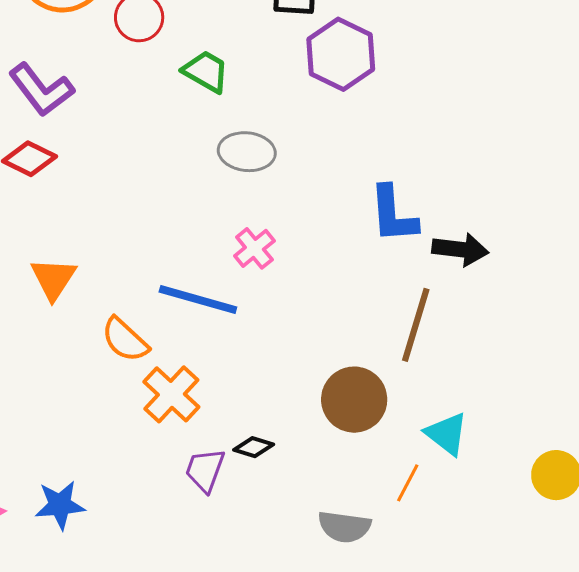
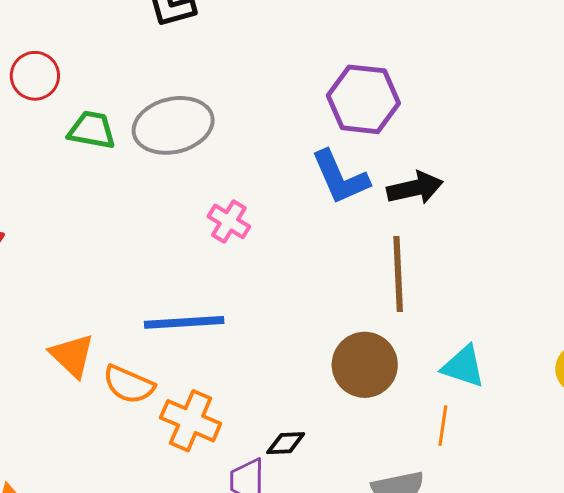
purple hexagon: (341, 54) -> (363, 99), moved
green trapezoid: (206, 72) -> (92, 130), moved
gray ellipse: (247, 152) -> (173, 125), moved, size x1.4
pink cross: (254, 248) -> (229, 221), moved
orange triangle: (53, 279) -> (72, 355), moved

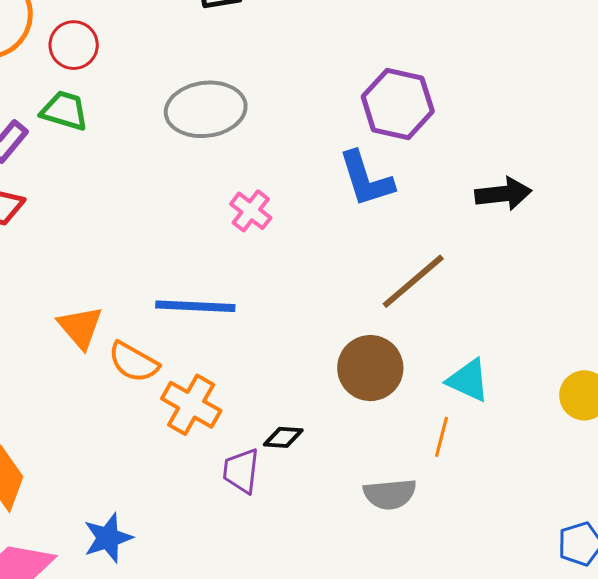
green trapezoid: (92, 130) -> (64, 111), moved
black arrow: (415, 188) -> (503, 194), moved
brown line: (398, 274) -> (413, 281), turned 46

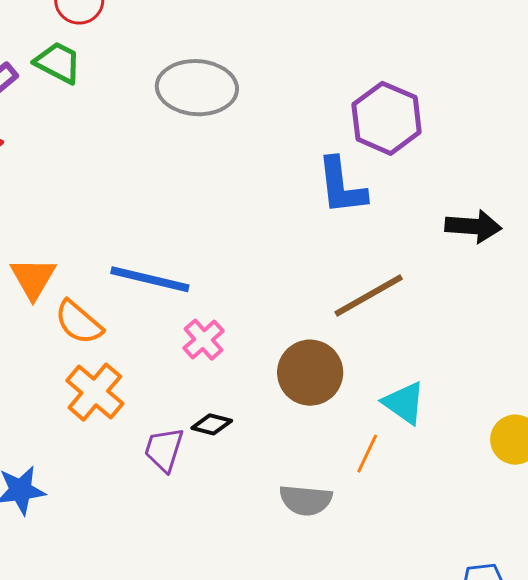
pink cross: (251, 211) -> (204, 340), moved
orange cross: (191, 405) -> (95, 392), moved

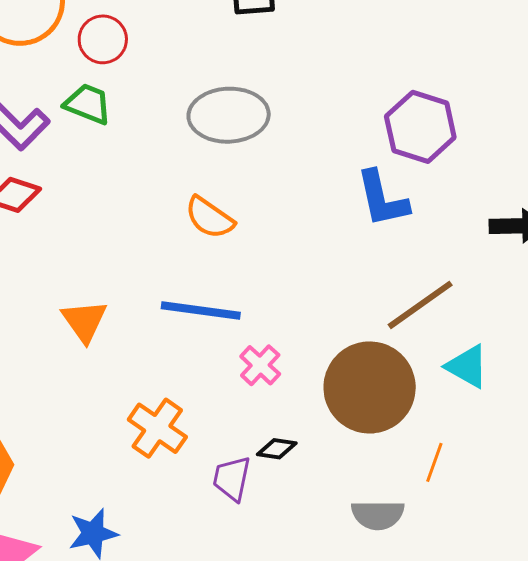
orange semicircle: (79, 322) -> (210, 218), moved
brown circle: (310, 373) -> (370, 387), size x1.4
cyan triangle: (404, 403) -> (467, 366), moved

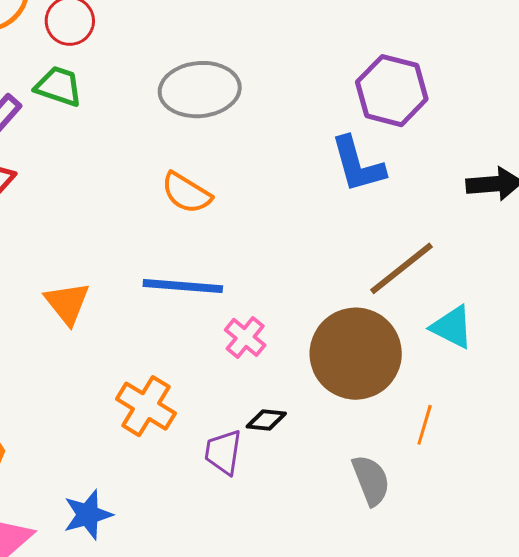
gray semicircle: (378, 515) -> (371, 480), turned -108

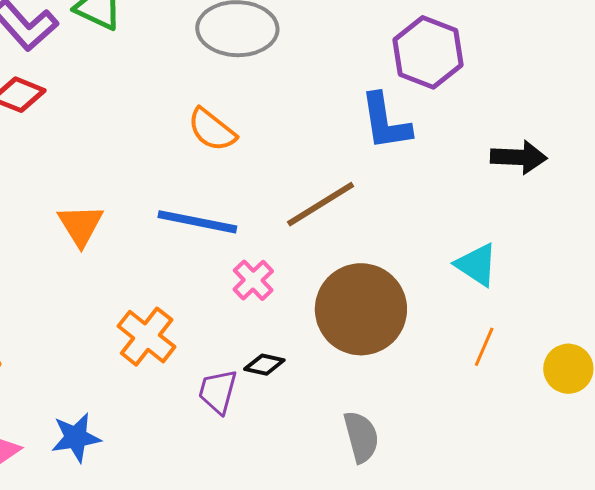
brown line: (401, 268) -> (321, 204), moved
cyan triangle: (452, 327) -> (477, 265), moved
orange line: (425, 425) -> (484, 347), moved

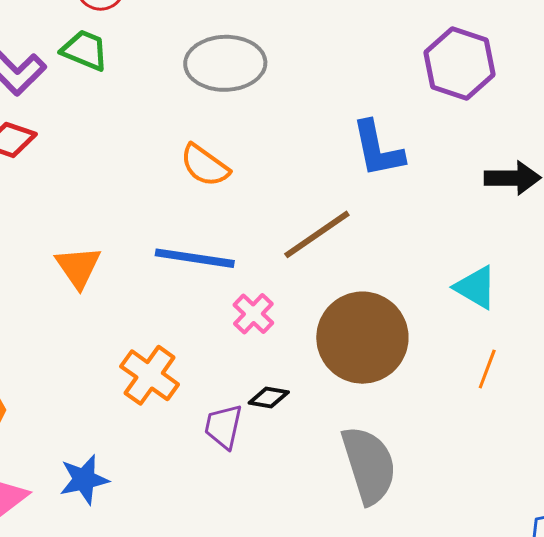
purple hexagon: (428, 52) -> (459, 64), moved
gray semicircle: (361, 437) -> (369, 465), size x1.5

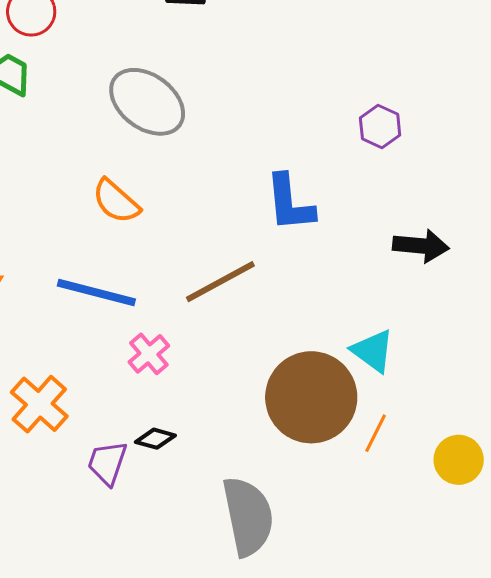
gray ellipse: (225, 63) -> (147, 102), turned 32
purple hexagon: (459, 64) -> (380, 127), size x0.6
brown circle: (362, 338) -> (311, 397), moved

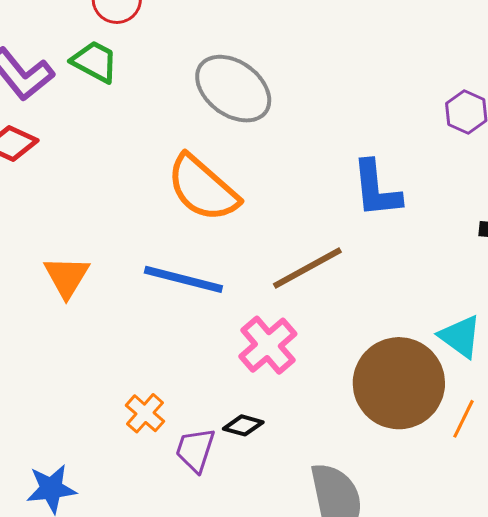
orange semicircle: (116, 201) -> (203, 188), size x1.5
pink cross: (149, 354) -> (268, 345), moved, size x1.4
orange cross: (39, 404) -> (145, 413), moved, size x0.7

